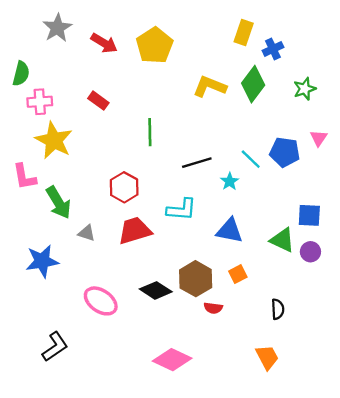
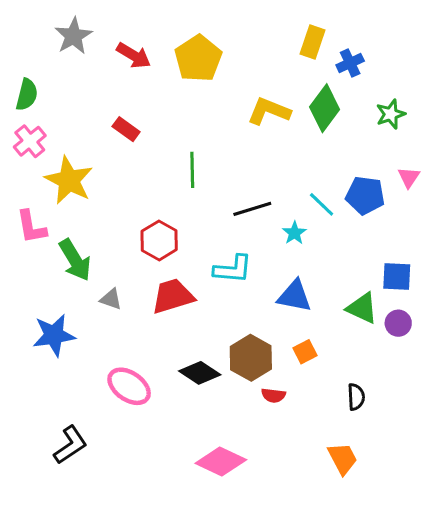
pink cross: (40, 102) -> (30, 141), moved, turned -35

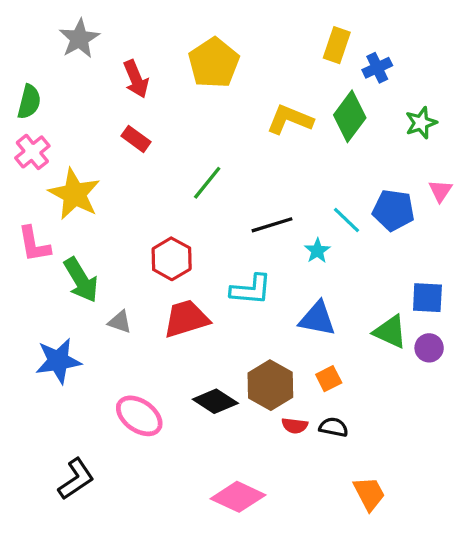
red arrow: (134, 56) -> (136, 79), moved, turned 36
green line: (192, 170) -> (207, 183), turned 40
black semicircle: (356, 397) -> (334, 427), moved, turned -76

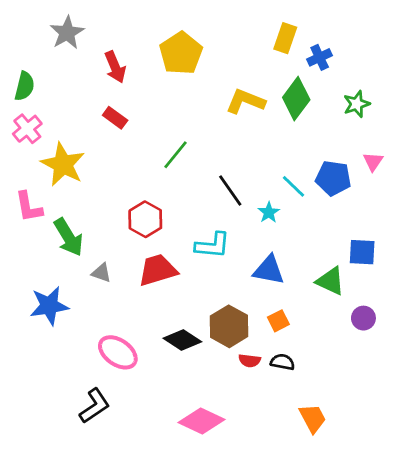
black line: (272, 225) -> (230, 190), turned 72
purple circle: (429, 348) -> (363, 318), moved
black L-shape: (76, 479) -> (95, 406), moved

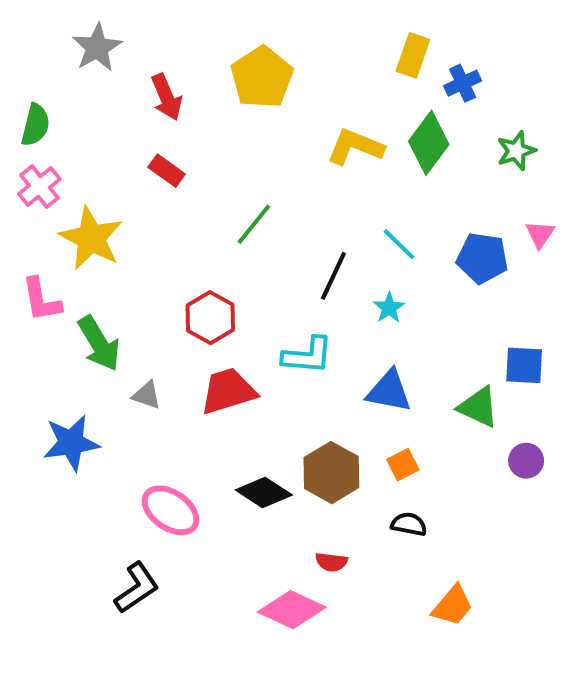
cyan line: (293, 186) -> (399, 244), moved
black line: (230, 190) -> (333, 276), turned 60
red semicircle: (250, 361) -> (331, 562), moved
orange trapezoid: (313, 418) -> (453, 606), turned 68

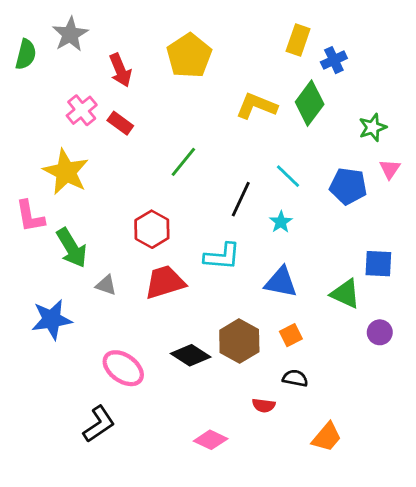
green semicircle: (35, 125) -> (26, 54), moved
green star: (516, 151) -> (373, 127), moved
pink cross: (39, 187) -> (82, 110), moved
red semicircle: (331, 562) -> (264, 405), moved
pink diamond: (292, 610) -> (211, 440), size x0.7

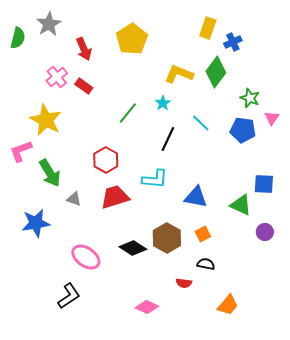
green star: (373, 127) -> (250, 98), moved, turned -30
pink L-shape: (30, 216) -> (21, 151), turned 80
cyan star: (281, 222) -> (163, 103), moved

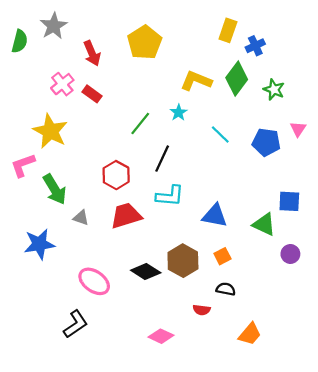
green star: (250, 98) -> (274, 90), moved
black line: (168, 139) -> (162, 159), moved

